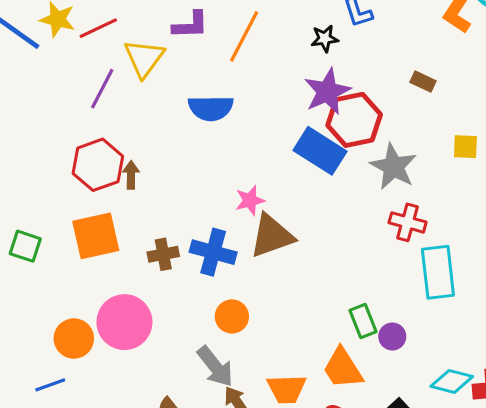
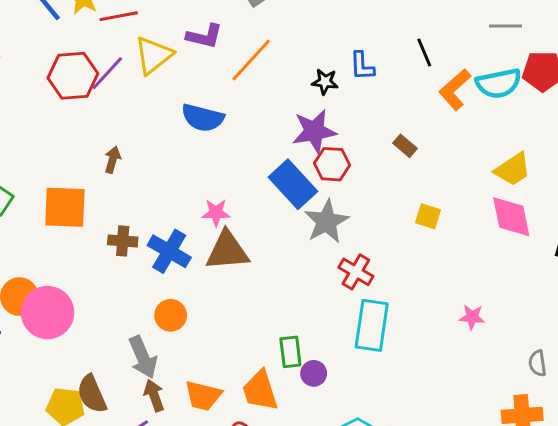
red hexagon: (354, 120) -> (332, 164), size x0.7
red hexagon: (98, 165) -> (73, 76), moved
gray star: (393, 167) -> (327, 222), moved
pink circle: (124, 322) -> (48, 313), moved

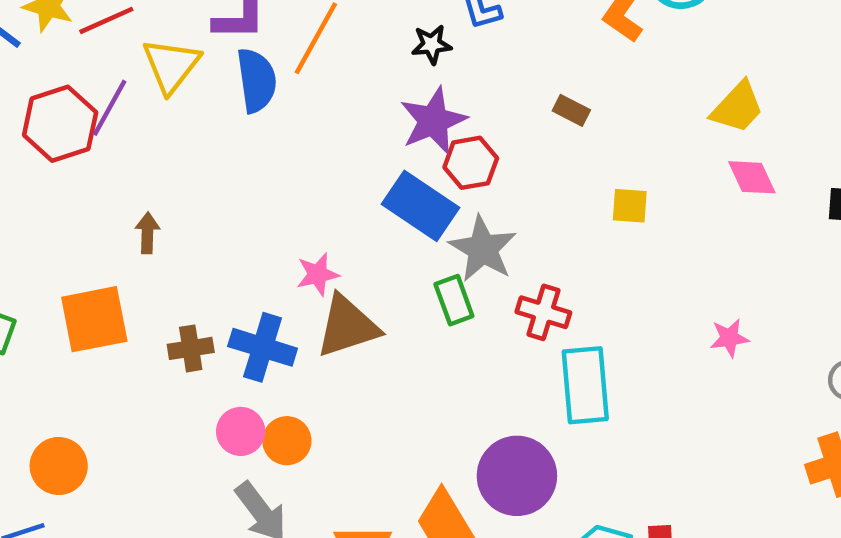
blue semicircle: (203, 118) -> (257, 80), moved, turned -99
pink diamond: (511, 217) -> (752, 177), size x0.7
pink circle: (48, 313) -> (241, 431), moved, size x0.6
green rectangle: (290, 352) -> (454, 300), moved
purple circle: (314, 373) -> (517, 476), size x2.0

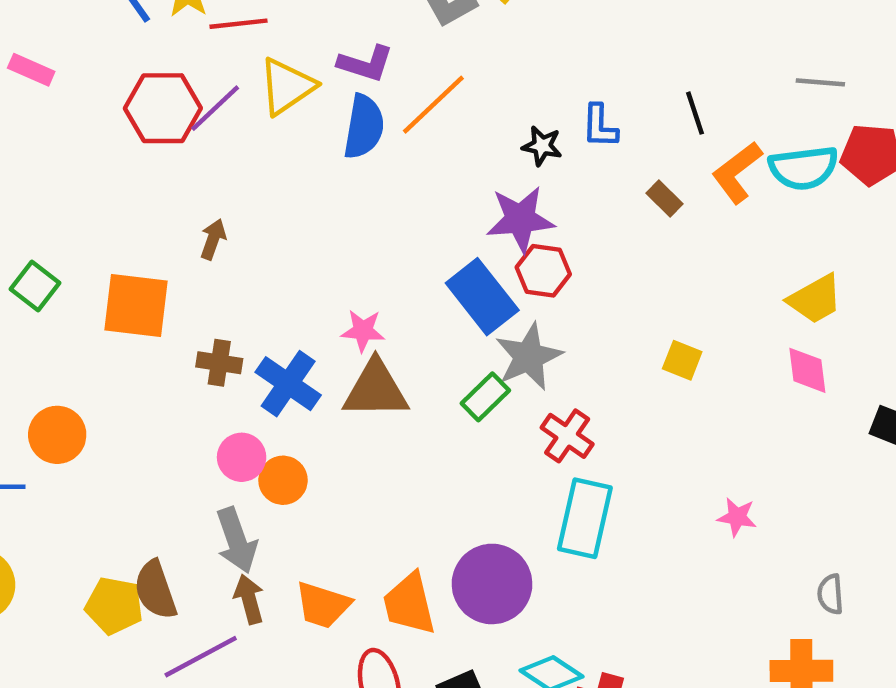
brown rectangle: (571, 110) -> (664, 199), moved
green rectangle: (454, 300) -> (485, 397), turned 48

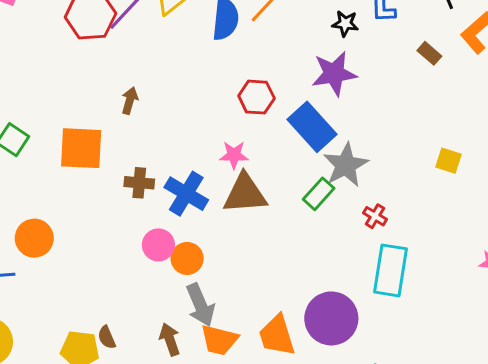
red hexagon: (543, 271) -> (256, 97), moved
red cross: (567, 436) -> (375, 216), size x0.7
gray arrow: (236, 540) -> (200, 305), moved
brown semicircle: (155, 590) -> (107, 337), size x0.6

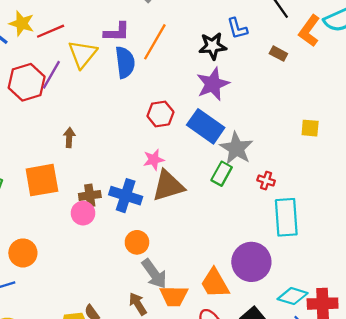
black star: (345, 24) -> (213, 46), size x1.4
pink circle: (158, 245) -> (83, 213), moved

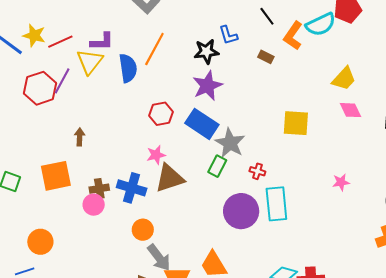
purple L-shape: (117, 32) -> (102, 42), moved
yellow square: (310, 128) -> (296, 123), size x1.6
purple circle: (251, 262) -> (241, 211), moved

